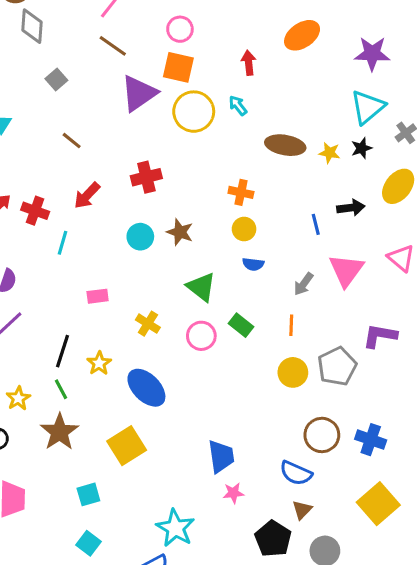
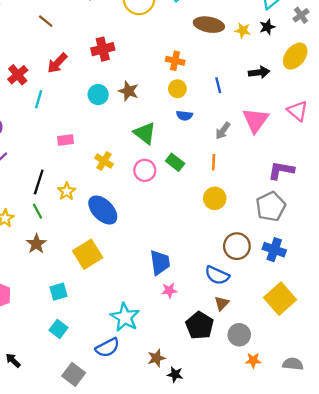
red cross: (35, 211) -> (18, 75), turned 30
blue line: (316, 224) -> (218, 85), moved
gray pentagon: (337, 366) -> (271, 206), moved
brown star: (59, 432) -> (36, 244), size x0.7

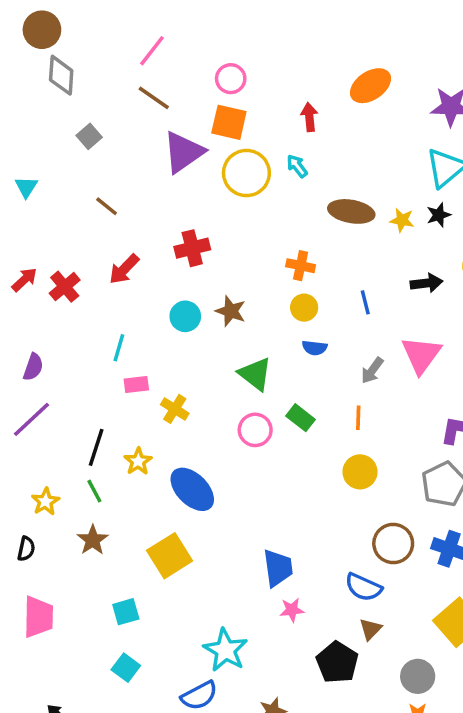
cyan line: (39, 99) -> (119, 348), moved
yellow cross: (104, 161) -> (175, 409), moved
gray circle: (239, 335) -> (418, 676), moved

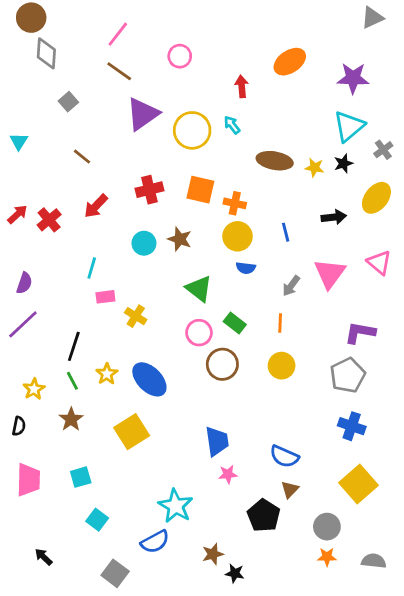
orange square: (229, 122) -> (200, 190), moved
yellow circle: (304, 308) -> (238, 236), size x1.4
yellow star: (138, 461) -> (107, 374), moved
brown circle: (393, 544) -> (222, 364), moved
cyan square: (126, 612) -> (81, 477), moved

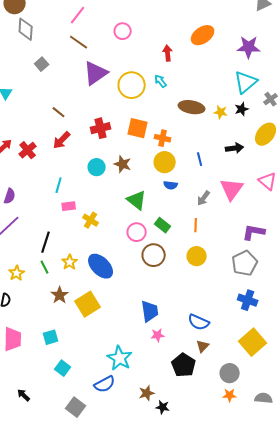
brown line: (82, 157) -> (59, 112), moved
brown star: (71, 419) -> (60, 295), moved

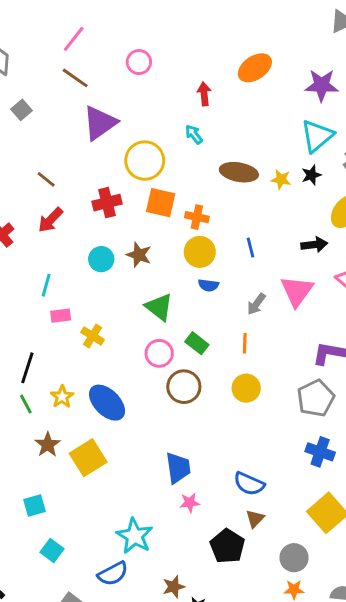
yellow circle: (132, 85) -> (145, 161), moved
black arrow: (235, 148) -> (314, 245), moved

